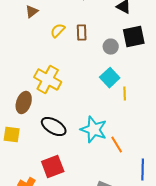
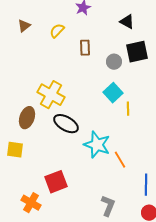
brown triangle: (32, 12) -> (24, 26), moved
yellow semicircle: (58, 31) -> (57, 31), moved
black ellipse: (54, 127) -> (66, 124), moved

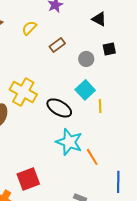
brown rectangle: (85, 48) -> (57, 45), turned 56
black square: (137, 52) -> (109, 49), size x0.6
black ellipse: (66, 124) -> (59, 108), moved

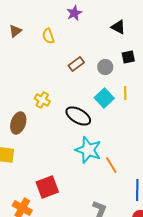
yellow semicircle: (29, 28) -> (48, 36), turned -63
brown rectangle: (57, 45) -> (76, 64), moved
yellow cross: (23, 92) -> (42, 100), size x0.6
yellow line: (100, 106) -> (125, 93), moved

